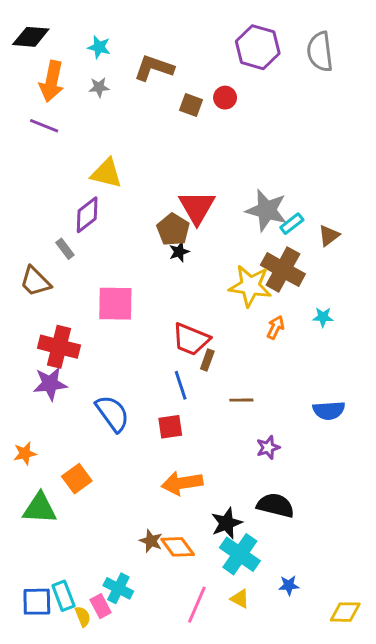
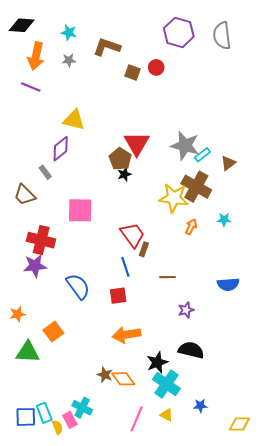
red trapezoid: (191, 339) -> (133, 235), turned -148

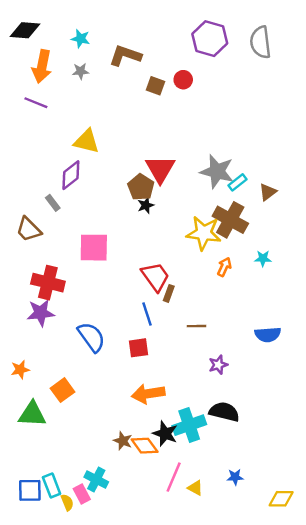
black star: (157, 362) -> (165, 434), moved, turned -30
cyan cross: (166, 384) -> (189, 425), moved, turned 36
pink line: (137, 419) -> (174, 477), moved

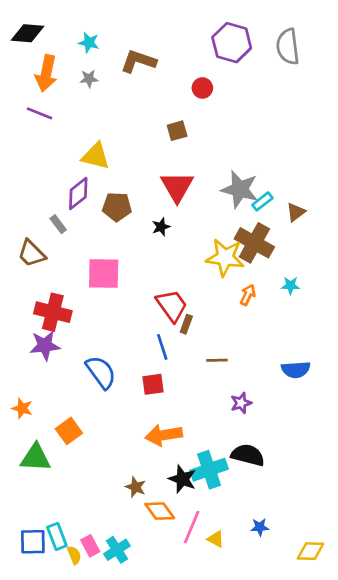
brown square: (155, 86) -> (177, 131), moved, turned -36
brown pentagon: (141, 187) -> (117, 207), moved, turned -30
orange star: (20, 370) -> (22, 408), turned 30
orange diamond: (145, 446) -> (160, 511), moved
cyan cross: (96, 479) -> (117, 550), moved, turned 30

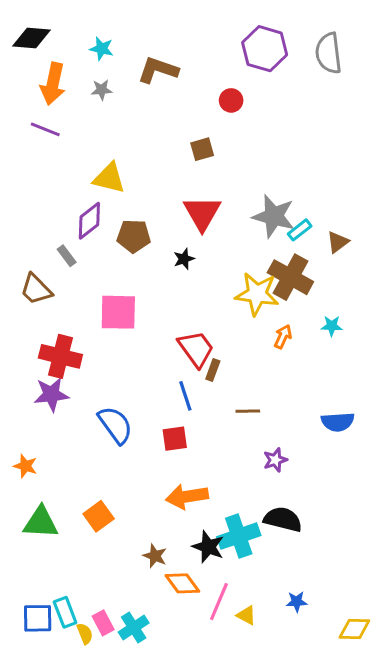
orange square: (69, 431) -> (99, 516), moved

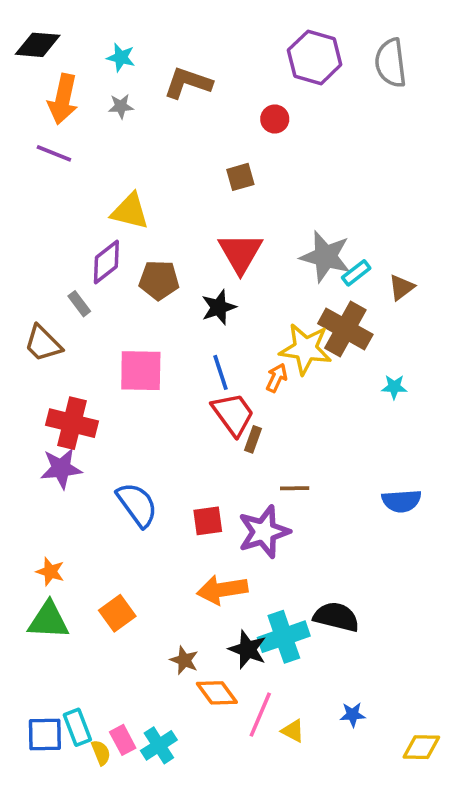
black star: (184, 259) -> (219, 307), size x1.4
orange arrow: (283, 337) -> (277, 378), moved
blue line: (185, 396) -> (220, 372), moved
purple star: (275, 460) -> (264, 532), moved, size x1.8
orange star: (25, 466) -> (50, 572), moved

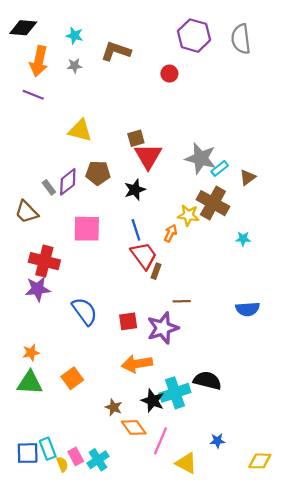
brown square: (240, 177) -> (136, 138), moved
purple diamond: (106, 262) -> (68, 182), moved
yellow star: (306, 349) -> (188, 215), size x0.7
orange star: (50, 572) -> (31, 353), turned -30
yellow triangle: (293, 731) -> (186, 463), moved, size x1.5

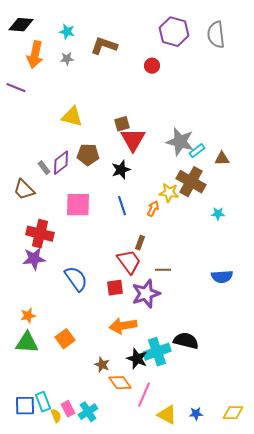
purple line: (33, 95) -> (16, 88), moved
brown triangle: (248, 177) -> (222, 159), turned 35
red trapezoid: (144, 255) -> (129, 262), moved
blue star: (217, 441) -> (196, 414), moved

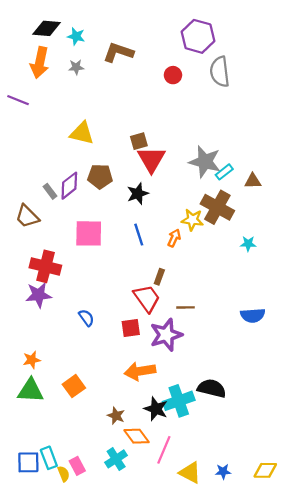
black diamond: (21, 25) -> (47, 28), moved
gray semicircle: (216, 35) -> (220, 72), moved
blue semicircle: (76, 279) -> (86, 318), size x0.6
cyan cross: (88, 412) -> (116, 459), moved

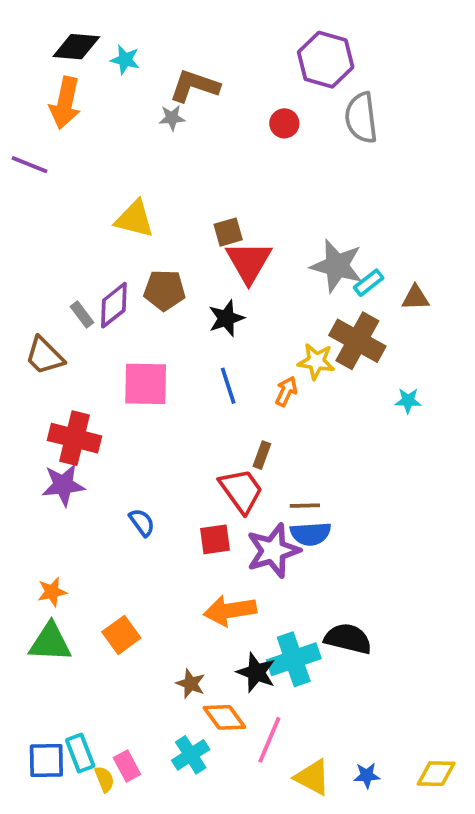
gray star: (76, 67) -> (172, 118), moved
blue semicircle: (253, 315) -> (311, 534), moved

